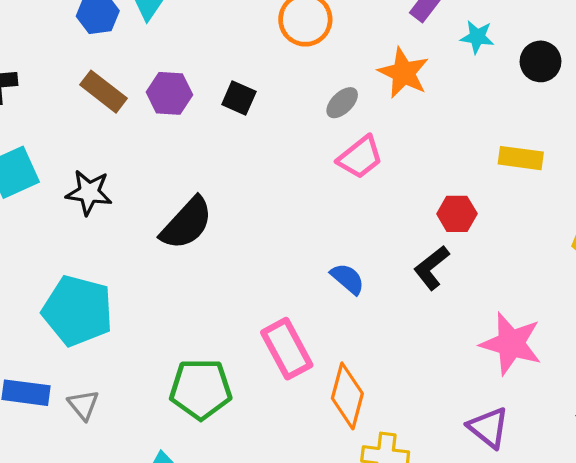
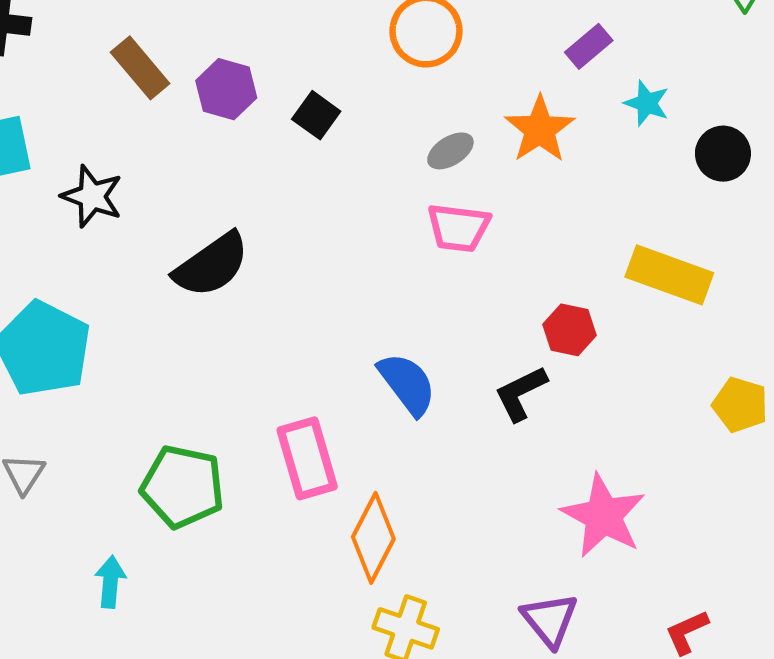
pink trapezoid: (360, 157) -> (458, 228), turned 33
yellow rectangle: (521, 158) -> (669, 275), size x1.4
blue semicircle: (348, 279) -> (407, 384), size x1.4

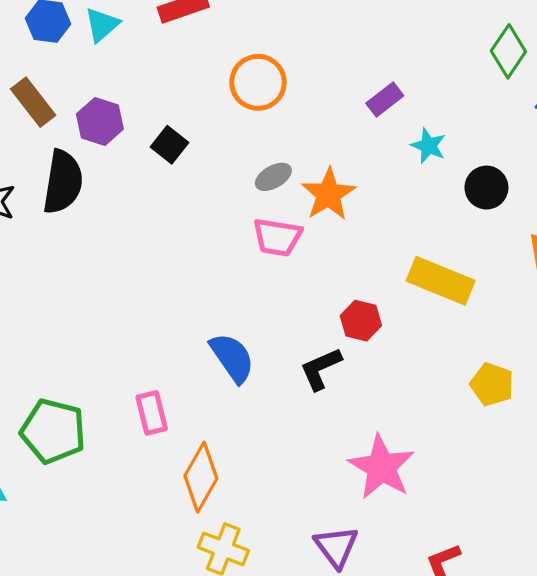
orange star: (540, 129) -> (328, 194), moved
black semicircle: (211, 265) -> (63, 182), moved, turned -48
pink rectangle: (307, 458) -> (152, 413), size x0.7

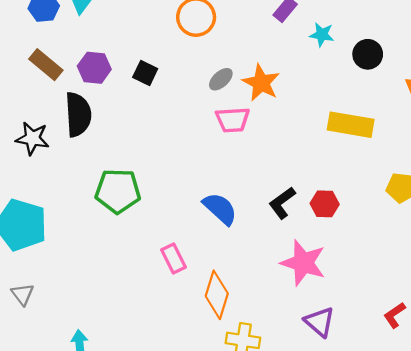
red hexagon: (361, 321) -> (325, 204), moved
green pentagon: (53, 431) -> (118, 191), moved
pink star: (381, 467) -> (303, 263), moved

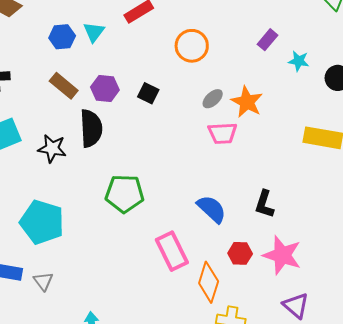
black L-shape: (282, 203) -> (264, 204), turned -36
red hexagon: (325, 204) -> (240, 253), moved
pink rectangle: (174, 258) -> (172, 251), size x1.5

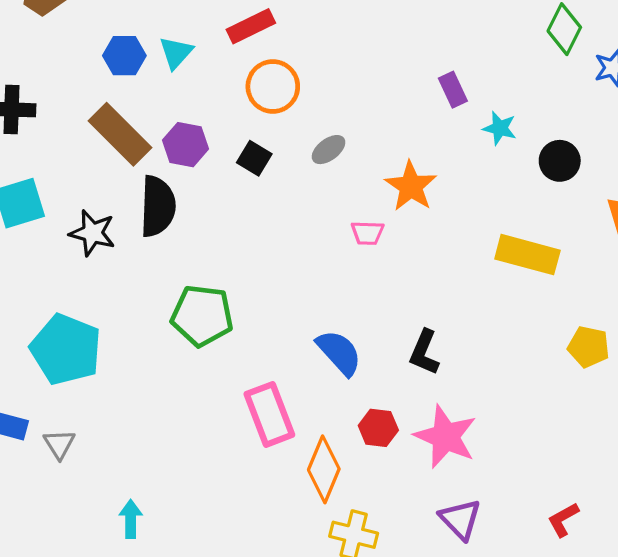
purple rectangle: (268, 40) -> (453, 90), turned -70
orange circle: (192, 46) -> (273, 87), moved
brown rectangle: (64, 86) -> (120, 134), size x1.4
gray ellipse: (213, 99) -> (329, 150), moved
pink trapezoid: (223, 133) -> (367, 233), size x0.7

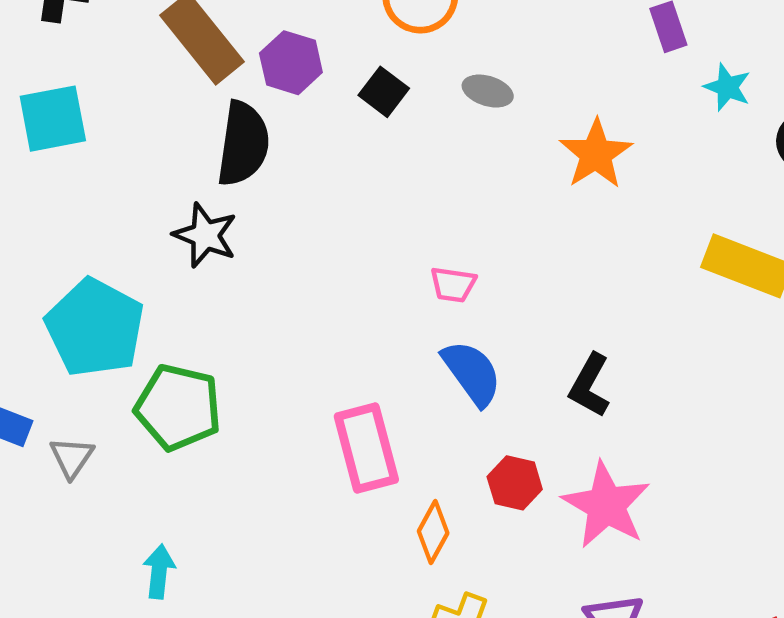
gray ellipse: (329, 150) -> (488, 91), turned 48
black star: (92, 233) -> (205, 235), moved
pink trapezoid: (367, 233) -> (453, 285), moved
green pentagon: (202, 316) -> (178, 407), moved
orange diamond: (324, 469) -> (433, 532), size x0.7

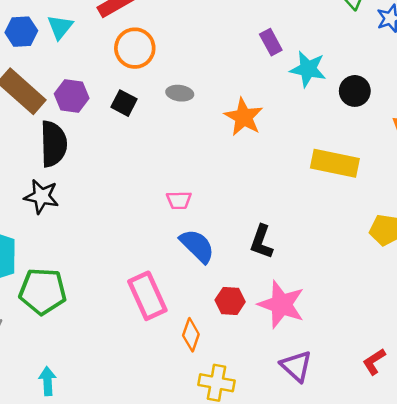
cyan star: (727, 87) -> (308, 69), size x1.4

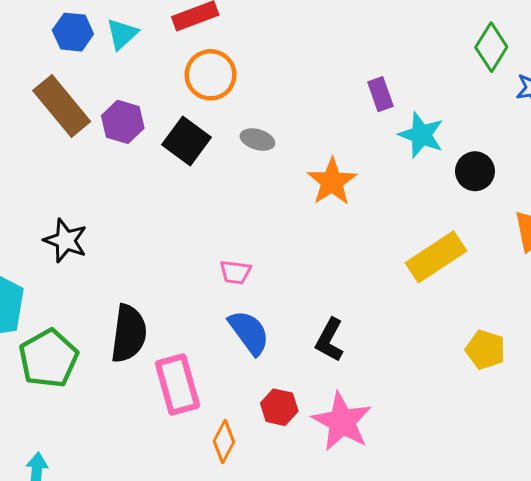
black square: (124, 103) -> (186, 141), size x1.4
black semicircle: (53, 144) -> (129, 334), moved
yellow rectangle: (335, 163) -> (436, 257), turned -54
green pentagon: (43, 291) -> (48, 358), turned 30

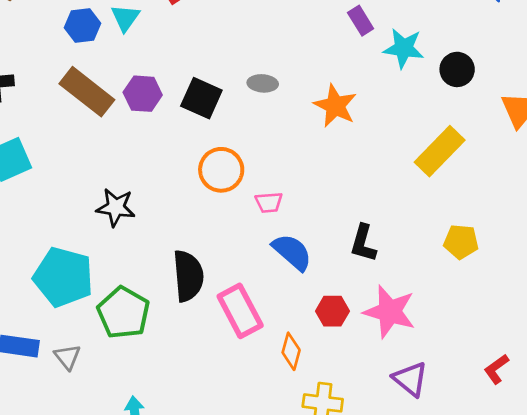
orange circle: (211, 75) -> (221, 170), moved
yellow pentagon: (485, 350) -> (461, 242), moved

